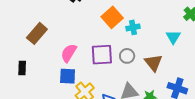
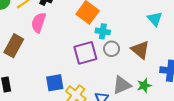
cyan cross: (133, 27) -> (103, 31), moved, turned 32
pink semicircle: (69, 53) -> (39, 23), moved

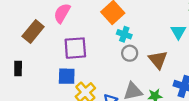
purple square: (85, 53) -> (75, 48), moved

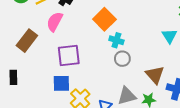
brown triangle: (158, 60) -> (155, 75), moved

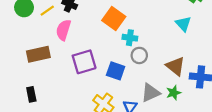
brown rectangle: (27, 41) -> (38, 54), turned 50
blue square: (61, 83) -> (116, 71), moved, turned 30

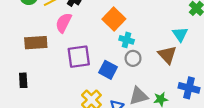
brown triangle: (175, 66) -> (167, 55), moved

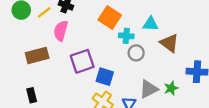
cyan triangle: (180, 34) -> (151, 24), moved, turned -42
blue square: (108, 70) -> (105, 77), moved

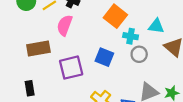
purple square: (82, 61) -> (71, 68), moved
blue square: (105, 77) -> (104, 57), moved

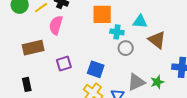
orange square: (115, 16) -> (102, 14), turned -35
blue square: (104, 57) -> (96, 69), moved
purple square: (71, 68) -> (64, 64), size x0.7

